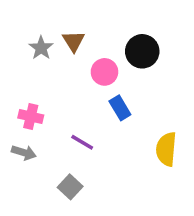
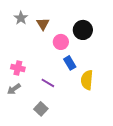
gray star: (41, 48) -> (21, 18), moved
yellow semicircle: (166, 149) -> (87, 80), moved
gray arrow: (24, 153) -> (14, 89), turned 128

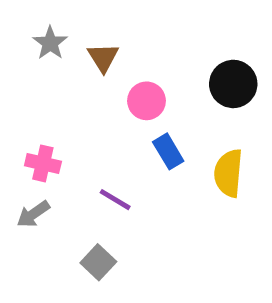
black circle: (83, 30) -> (233, 84), moved
yellow semicircle: (87, 80) -> (228, 173), moved

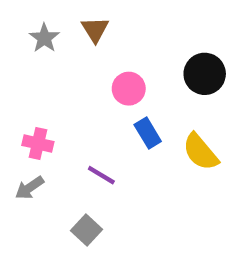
brown triangle: (103, 57) -> (95, 30), moved
yellow semicircle: (228, 173) -> (200, 152), turned -45

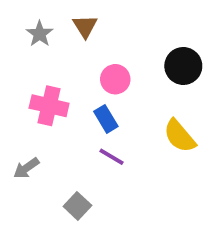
blue rectangle: (148, 133) -> (106, 119), moved
pink cross: (38, 143) -> (49, 106), moved, size x1.4
purple line: (101, 175) -> (111, 157), moved

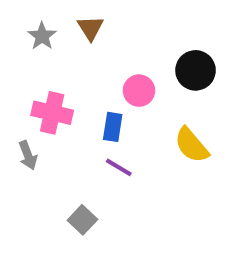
pink circle: (115, 79) -> (139, 91), moved
blue rectangle: (106, 119) -> (113, 127), turned 40
gray arrow: (26, 168) -> (28, 155), moved, turned -76

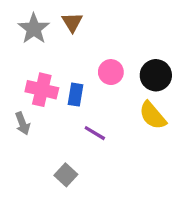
gray star: (42, 36) -> (34, 29), size x1.4
black circle: (196, 70) -> (156, 75), moved
blue rectangle: (113, 127) -> (76, 95), moved

